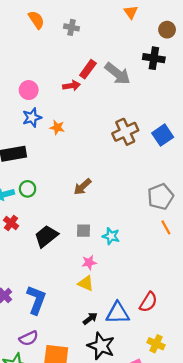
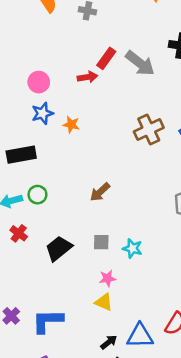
blue L-shape: (36, 300) -> (47, 321), turned -112

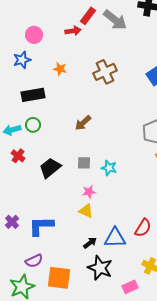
blue star: (42, 113) -> (22, 60), moved
brown cross: (149, 130) -> (105, 72), moved
black rectangle: (21, 155) -> (33, 95), moved

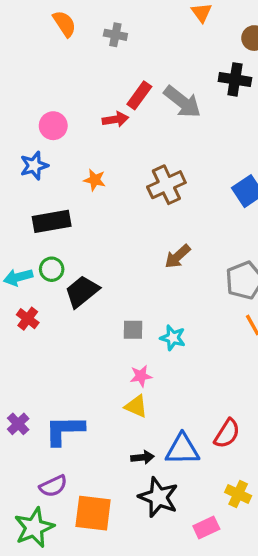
brown arrow: (83, 123) -> (178, 256), moved
black trapezoid: (50, 168) -> (82, 292), moved
black arrow: (90, 243) -> (143, 457), turned 32

